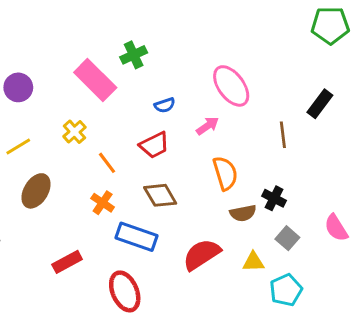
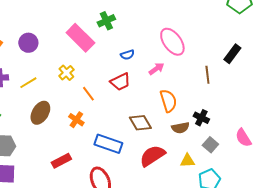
brown diamond: (160, 195) -> (140, 123), moved
orange cross: (103, 203) -> (76, 120), moved

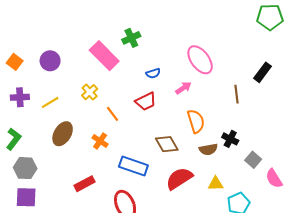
pink semicircle: (243, 138) -> (274, 178), moved
gray square: (210, 145) -> (253, 160), moved

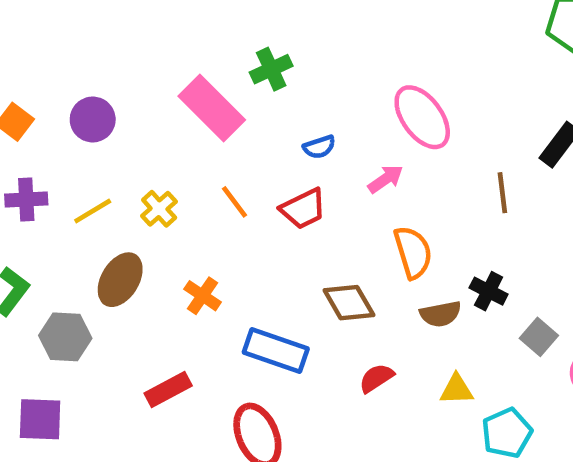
yellow cross: (90, 92) -> (159, 209), moved
orange line: (113, 114) -> (235, 202), moved
gray hexagon: (25, 168) -> (65, 337), moved
red semicircle: (179, 178) -> (376, 378), size x0.6

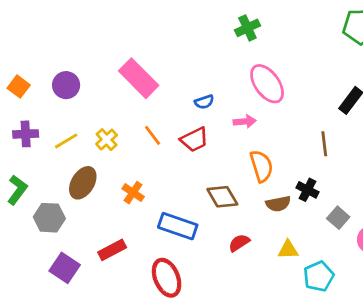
green cross: (271, 69) -> (247, 28), moved
pink arrow: (386, 179) -> (245, 121), turned 30
brown line: (502, 193) -> (324, 144), moved
purple square: (40, 419) -> (65, 268), moved, turned 32

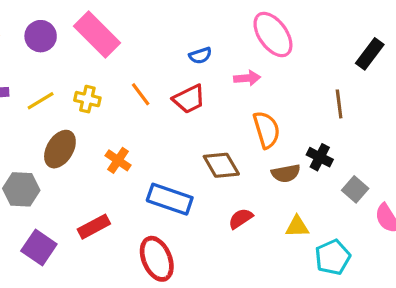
pink rectangle: (139, 78) -> (97, 35), moved
yellow cross: (107, 140) -> (87, 99), turned -35

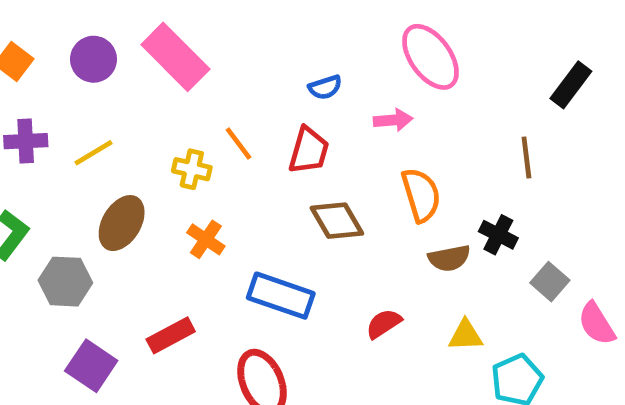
yellow cross: (87, 99) -> (192, 169), moved
red trapezoid: (189, 99) -> (309, 150), turned -48
brown diamond: (221, 165) -> (337, 221), moved

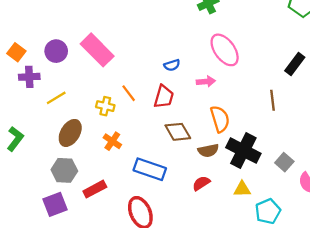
purple cross: (26, 141) -> (29, 77), moved
black cross: (498, 235) -> (243, 151), moved, size x1.8
brown semicircle: (449, 258) -> (208, 151), moved
gray hexagon: (65, 282) -> (64, 170), moved
purple square: (91, 366) -> (55, 204), turned 35

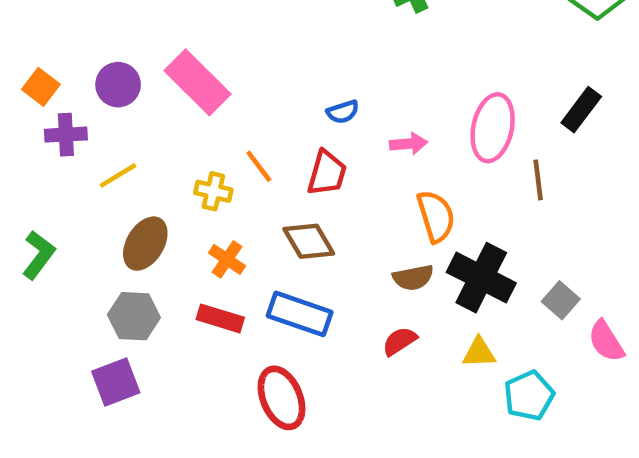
pink ellipse: (225, 50) -> (493, 128), moved, turned 48
brown diamond: (178, 132) -> (309, 241), moved
red rectangle: (95, 189) -> (220, 318), moved, turned 45

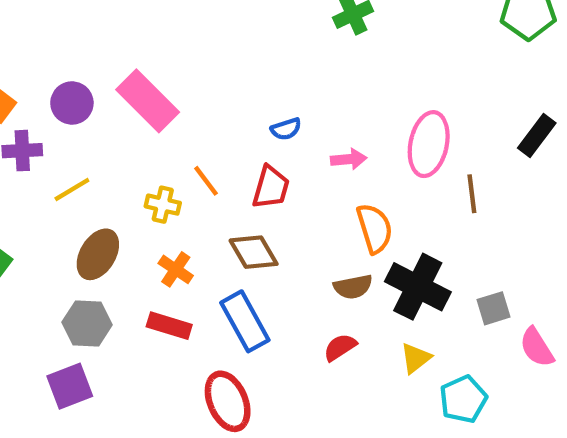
black rectangle: (581, 110) -> (537, 135), moved
gray square: (561, 300) -> (493, 308), turned 32
blue rectangle: (300, 314) -> (245, 321), turned 42
yellow triangle: (479, 352) -> (416, 358), turned -36

